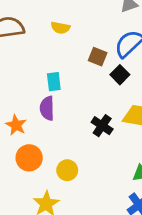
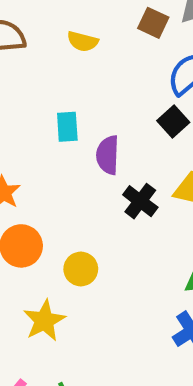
brown square: (98, 57) -> (153, 23), moved
purple semicircle: (47, 108) -> (108, 155), moved

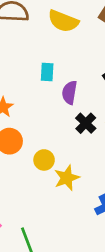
yellow semicircle: (83, 41) -> (63, 21), size x1.6
yellow star: (44, 321) -> (67, 178), moved

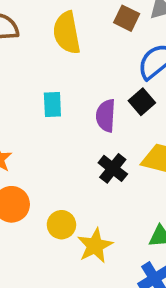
yellow semicircle: (63, 21) -> (67, 33), turned 64
purple semicircle: (70, 92) -> (106, 116), moved

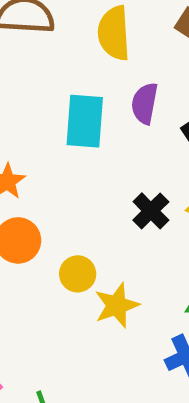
cyan rectangle: (52, 104) -> (85, 121), size x1.6
purple semicircle: (106, 116) -> (145, 103), moved

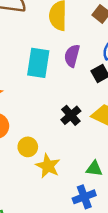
yellow star: (117, 305) -> (48, 166), turned -30

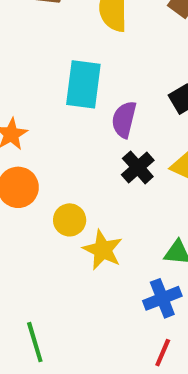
purple semicircle: (72, 56) -> (124, 120), moved

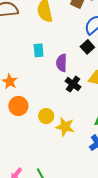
cyan rectangle: (83, 84) -> (39, 50), size x0.6

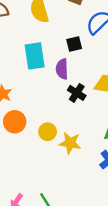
black square: (87, 47) -> (74, 44), moved, turned 32
cyan rectangle: (39, 50) -> (35, 56), size x1.6

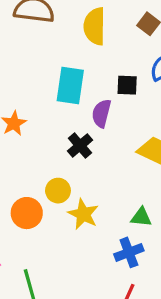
black cross: (77, 93) -> (80, 146), moved
orange circle: (15, 122) -> (27, 213), moved

